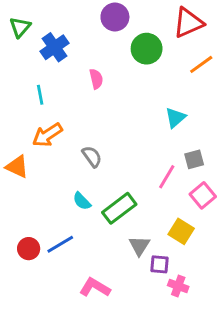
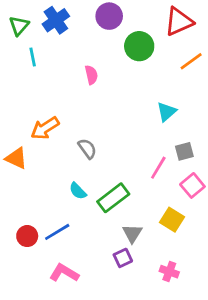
blue cross: (55, 47) -> (56, 20), moved
cyan line: (40, 95) -> (33, 57), moved
purple square: (160, 264) -> (123, 258), moved, turned -30
pink L-shape: (95, 287) -> (64, 273), moved

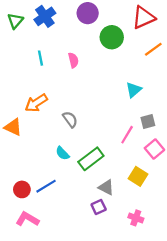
cyan line: (33, 57) -> (41, 58), moved
gray triangle: (132, 233) -> (106, 187), turned -35
pink L-shape: (64, 273) -> (27, 219), moved

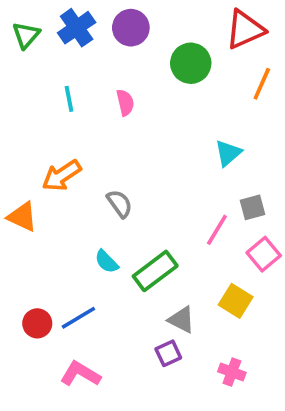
purple circle: (88, 13) -> (131, 28), moved
orange line: (153, 49) -> (262, 84), turned -30
pink L-shape: (27, 219) -> (80, 374), moved

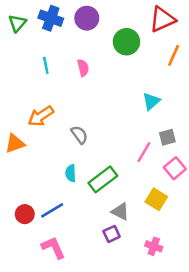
blue cross: (77, 28) -> (51, 18), turned -35
orange triangle: (22, 217) -> (15, 143), turned -45
cyan semicircle: (107, 262) -> (71, 173), turned 42
pink L-shape: (80, 374) -> (53, 248), turned 35

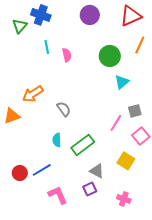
purple circle: (87, 18) -> (90, 15), moved
green triangle: (17, 23) -> (20, 26), moved
green circle: (126, 42) -> (110, 56), moved
cyan line: (46, 65) -> (47, 47), moved
pink L-shape: (53, 248) -> (58, 195), moved

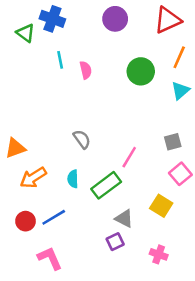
green triangle: (20, 26) -> (26, 33), turned -35
cyan triangle: (122, 82) -> (180, 91), moved
orange arrow: (33, 94) -> (33, 178), moved
pink line: (116, 123) -> (129, 157), moved
pink L-shape: (58, 195) -> (50, 258), moved

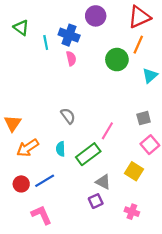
blue cross: (52, 19) -> (69, 35), moved
orange line: (179, 57) -> (138, 45), moved
cyan line: (60, 60) -> (46, 43), moved
orange triangle: (15, 148) -> (13, 123), turned -36

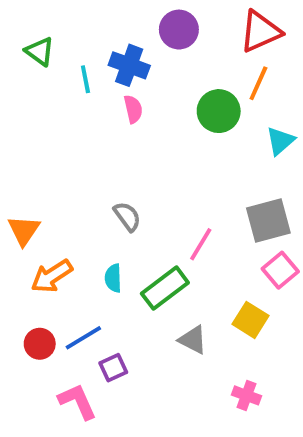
gray square: (144, 118) -> (268, 220), size x1.6
purple square: (96, 201) -> (113, 368), moved

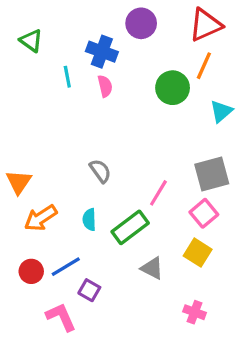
cyan line: (85, 79) -> (67, 77), moved
pink square: (280, 270) -> (204, 213), moved
purple square: (113, 368) -> (89, 290), turned -35

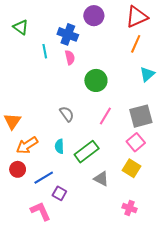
green circle: (173, 88) -> (96, 80), moved
pink line: (158, 193) -> (105, 116), moved
red circle: (31, 271) -> (18, 169), moved

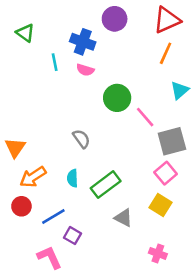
pink semicircle: (70, 57) -> (85, 70), turned 120
pink line: (105, 116) -> (145, 117), moved, turned -72

